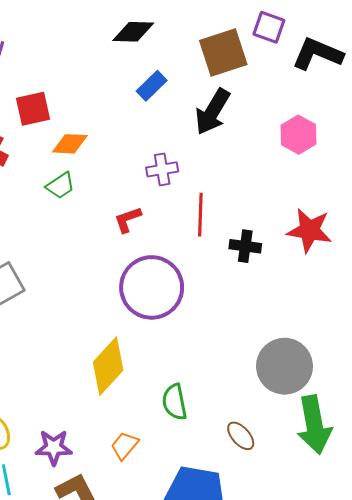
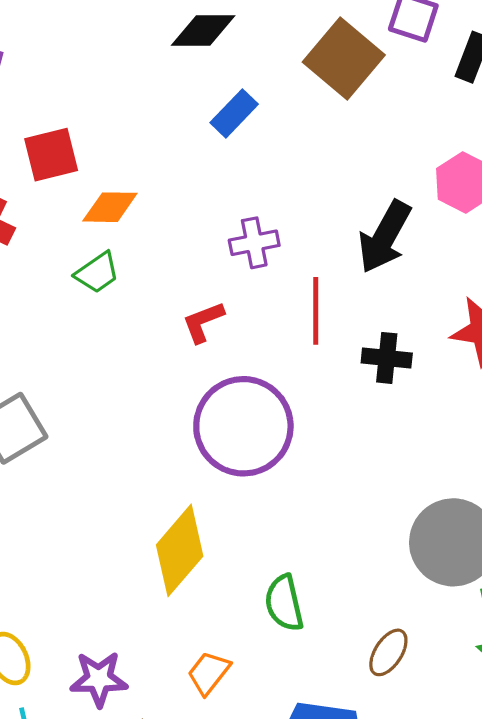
brown square: (223, 52) -> (344, 58), turned -30
black arrow: (212, 112) -> (385, 237), moved
brown ellipse: (241, 436) -> (388, 652), turned 76

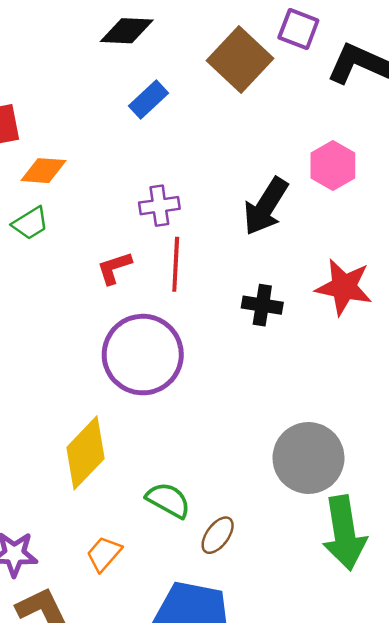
red line: (316, 311) -> (176, 264), moved
green semicircle: (284, 603) -> (168, 500), turned 129
brown ellipse: (388, 652) -> (218, 535), moved

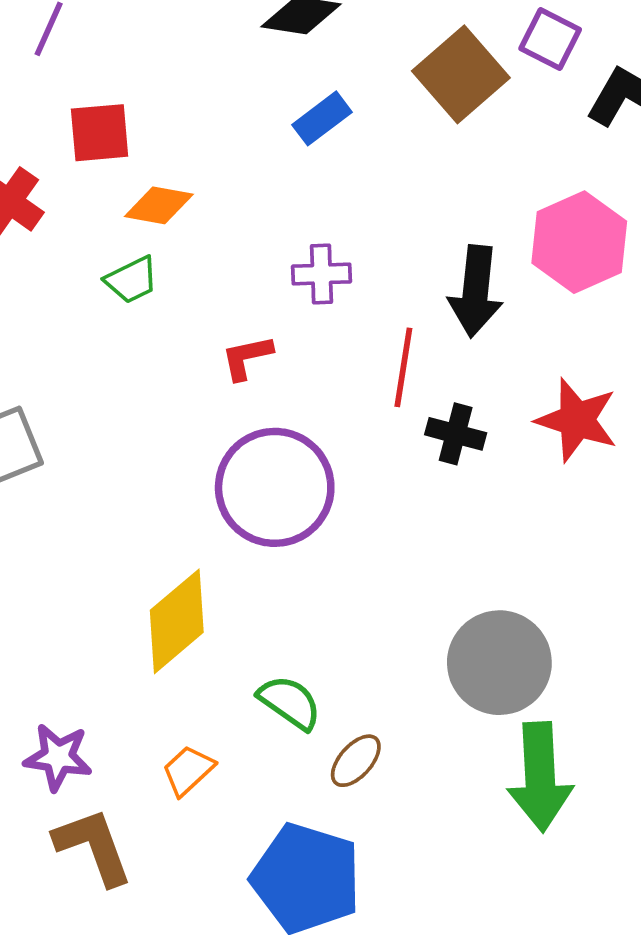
pink hexagon: (333, 165) -> (579, 242), size x1.4
black arrow: (266, 206) -> (476, 291), turned -32
red line: (176, 264) -> (403, 367), moved

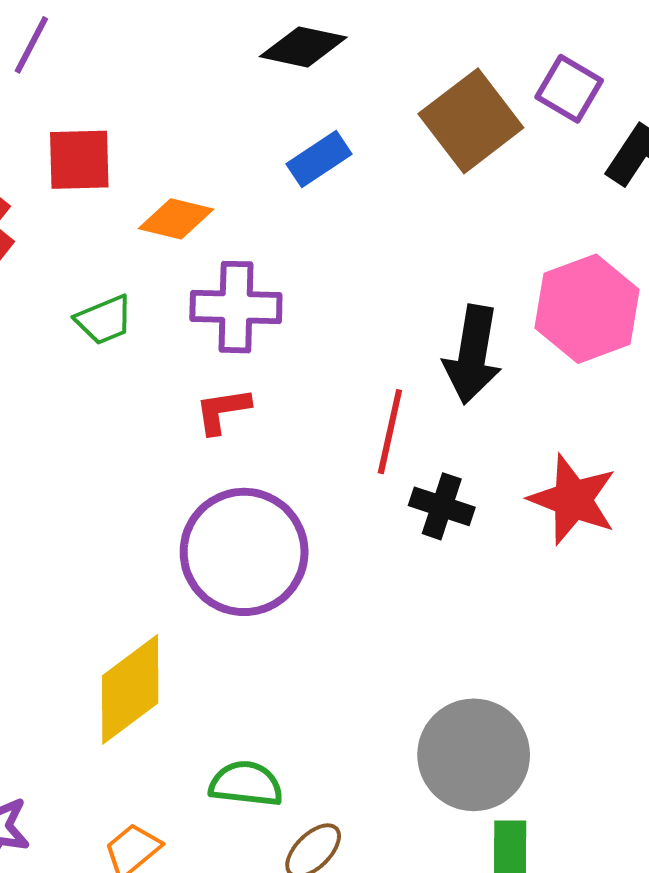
orange diamond: (159, 205) -> (176, 219), moved
purple cross: (322, 274) -> (236, 307), moved, size x1.4
green semicircle: (290, 702) -> (246, 784), turned -32

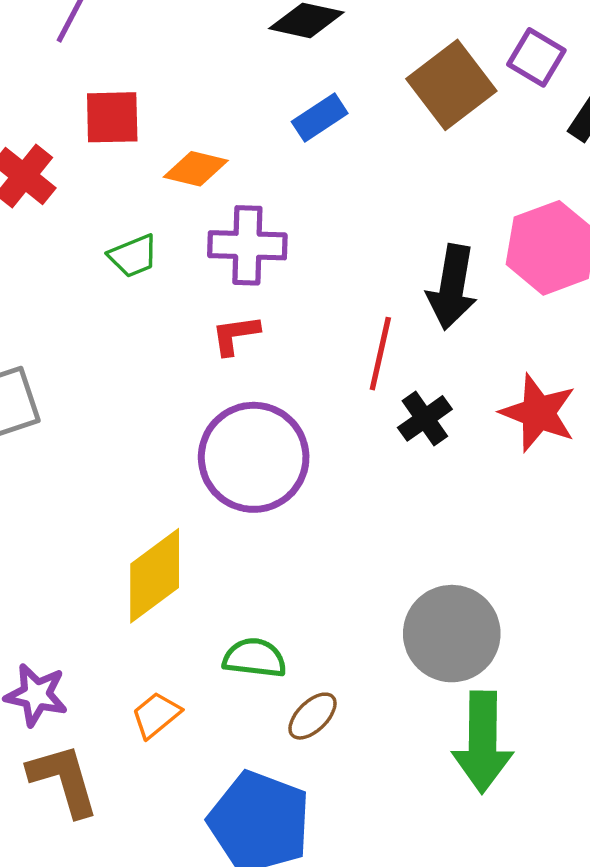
black cross: (442, 506) -> (425, 418), turned 36

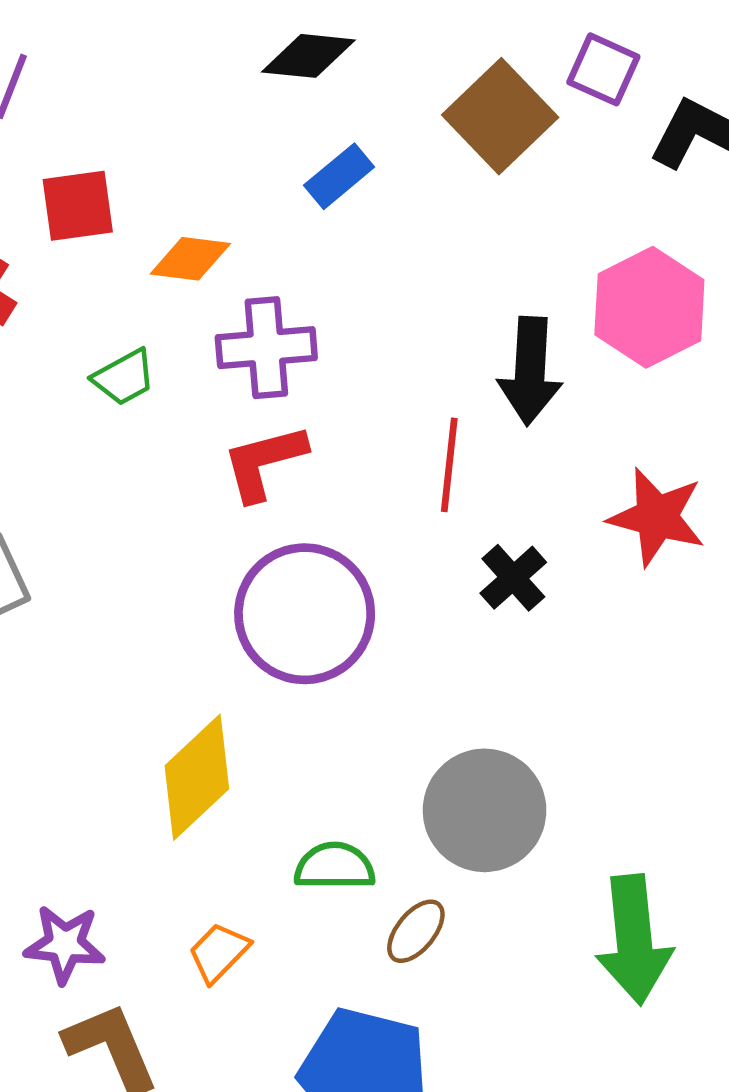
red L-shape: (235, 335) -> (264, 462), size x1.4
black cross: (425, 418) -> (513, 578), moved
gray circle: (452, 634) -> (485, 810), moved

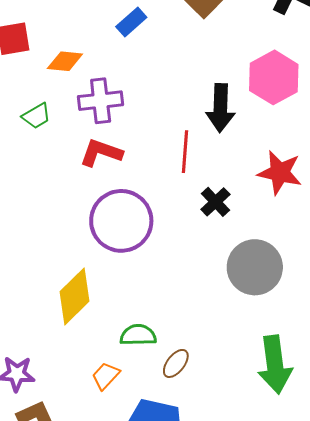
red L-shape: (264, 462) -> (101, 153), turned 36
gray circle: (485, 810) -> (255, 267), moved
orange trapezoid: (219, 952) -> (106, 376), moved

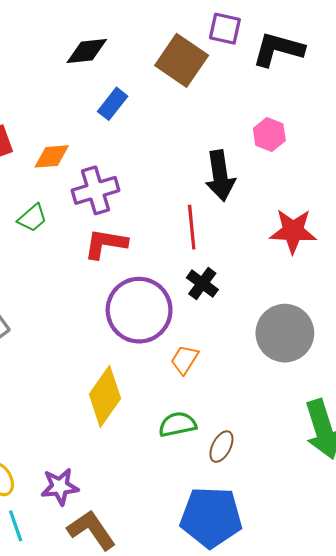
pink hexagon: (274, 77) -> (269, 135), size x0.6
black cross: (215, 202) -> (202, 284), moved
orange trapezoid: (106, 376) -> (184, 360), moved

